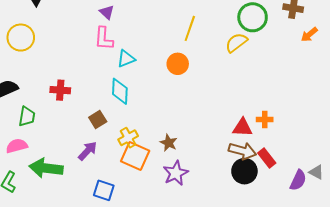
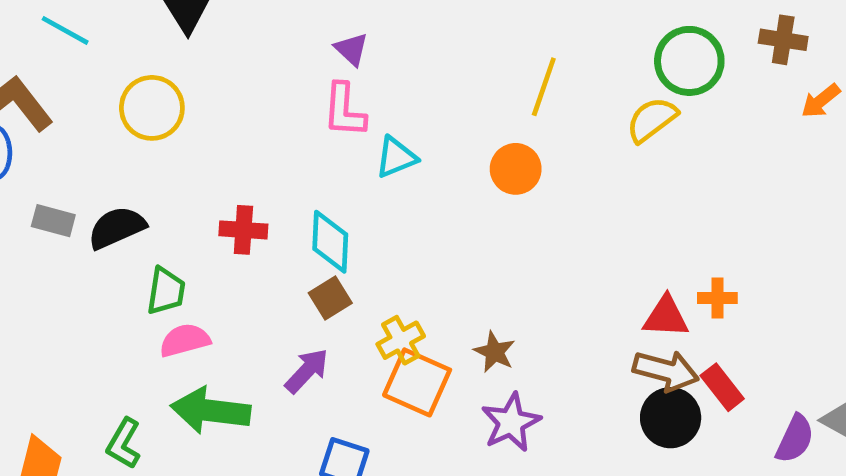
cyan diamond: (120, 91) -> (330, 242), moved
pink semicircle: (17, 146) -> (185, 340), moved

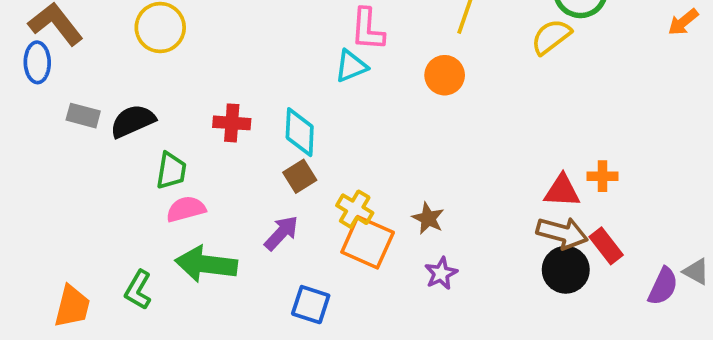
pink L-shape: (344, 110) -> (368, 29), moved
yellow cross: (401, 340) -> (355, 209), turned -30
purple star: (511, 422) -> (441, 273), size x0.7

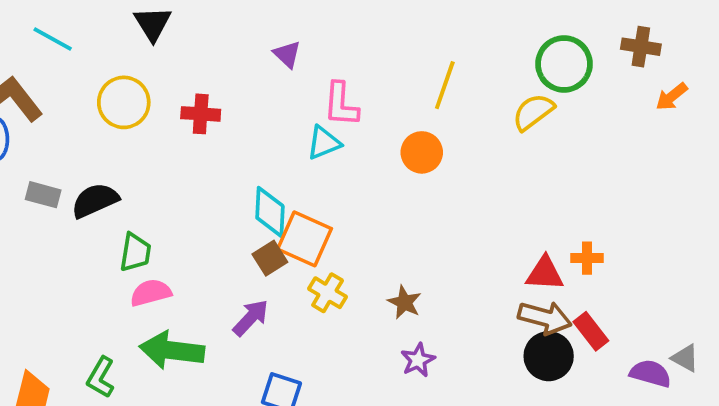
red cross: (232, 123) -> (201, 114), moved
orange square: (368, 242) -> (304, 239), moved
purple semicircle: (663, 286) -> (650, 373), turned -99

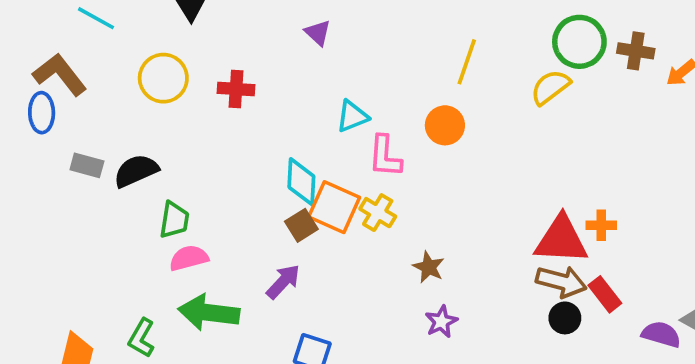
brown cross: (641, 47) -> (636, 51), moved
pink L-shape: (341, 104) -> (385, 156), moved
red triangle: (545, 273) -> (561, 240), size x1.5
yellow cross: (328, 293) -> (378, 213), moved
black circle: (549, 356) -> (565, 318), size x0.7

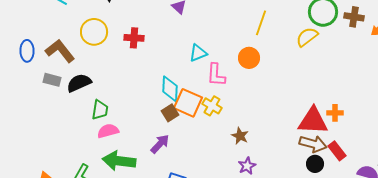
brown L-shape: (60, 74) -> (60, 51), moved

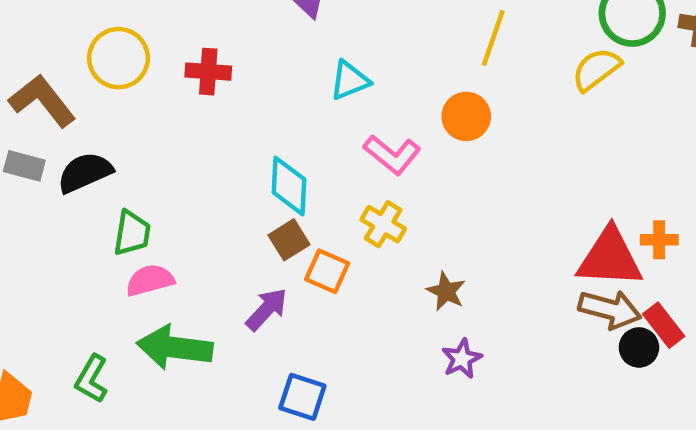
cyan triangle: (198, 53) -> (350, 81), moved
pink L-shape: (216, 75) -> (392, 155), turned -55
orange square: (188, 103) -> (327, 271), moved, size x0.7
black circle: (315, 164) -> (639, 347), moved

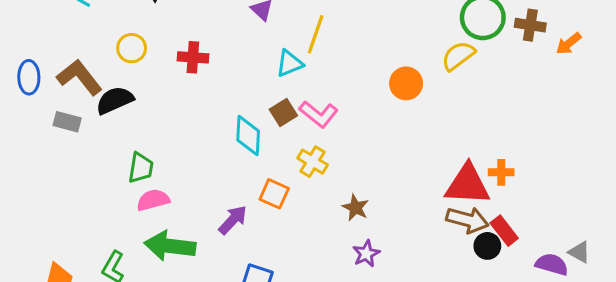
yellow line: (493, 38) -> (316, 34), moved
yellow circle: (119, 58) -> (132, 48), size x0.7
orange circle: (466, 116) -> (406, 83), moved
black semicircle: (85, 173) -> (115, 100), moved
brown square: (289, 240) -> (283, 113), moved

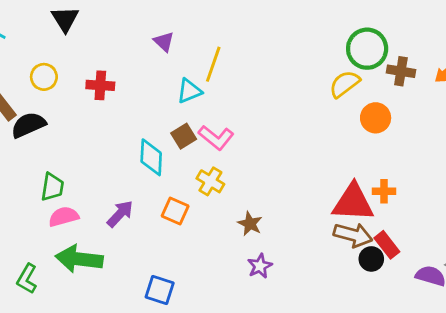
brown cross: (530, 25) -> (401, 71), moved
orange circle: (406, 83) -> (376, 118), moved
purple arrow: (233, 220) -> (120, 214), moved

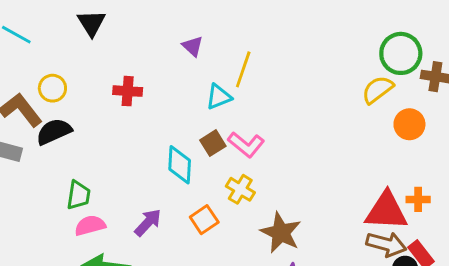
yellow circle: (44, 77) -> (52, 88), moved
orange square: (175, 211) -> (204, 220), turned 32
brown star: (250, 224) -> (281, 233), size x1.6

